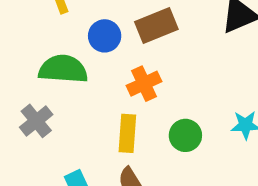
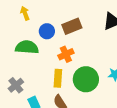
gray cross: (36, 121) -> (16, 85), moved
green circle: (185, 135) -> (86, 79), size x1.6

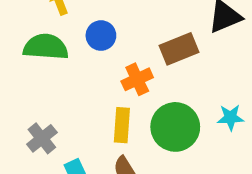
brown rectangle: (72, 26) -> (179, 49), moved
green semicircle: (27, 47) -> (46, 47), moved

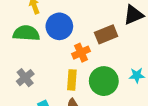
blue circle: (101, 36) -> (59, 26), size x1.5
gray cross: (42, 138) -> (25, 78), moved

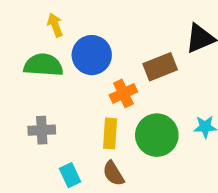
gray cross: (25, 78) -> (42, 130), turned 36

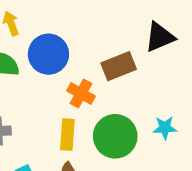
orange cross: (123, 93) -> (81, 94), turned -36

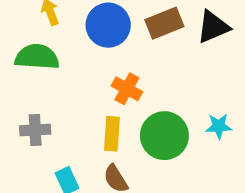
blue circle: (48, 54) -> (108, 25), moved
brown rectangle: (119, 66) -> (164, 23), moved

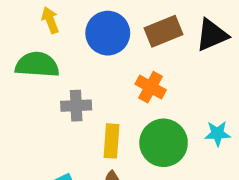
orange cross: (127, 89) -> (151, 87), moved
gray cross: (35, 130) -> (76, 106), moved

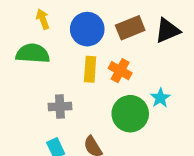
gray cross: (76, 106) -> (60, 107), moved
cyan star: (217, 134) -> (160, 98), moved, turned -30
yellow rectangle: (111, 141) -> (90, 69), moved

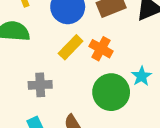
yellow rectangle: (90, 69) -> (71, 47), turned 40

